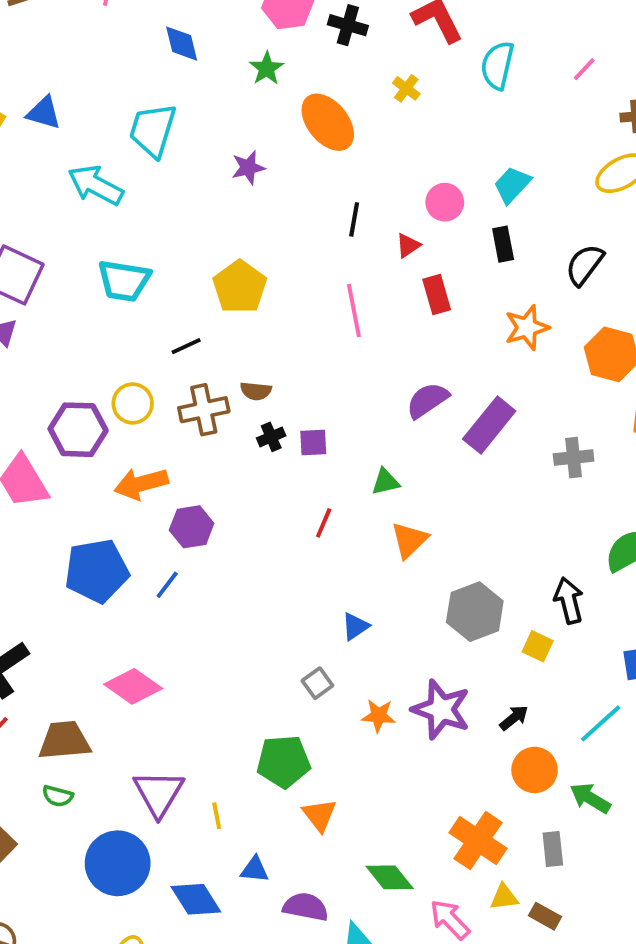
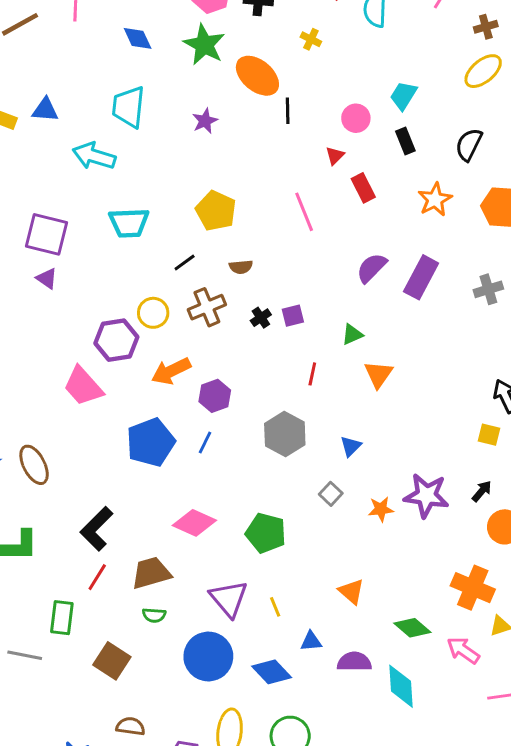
green star: (267, 68) -> (204, 45), size x1.6
black line: (354, 219) -> (288, 111), moved
brown semicircle: (256, 391) -> (241, 267), moved
gray hexagon: (475, 612) -> (285, 434), moved
green pentagon: (283, 762) -> (266, 533), moved, turned 30

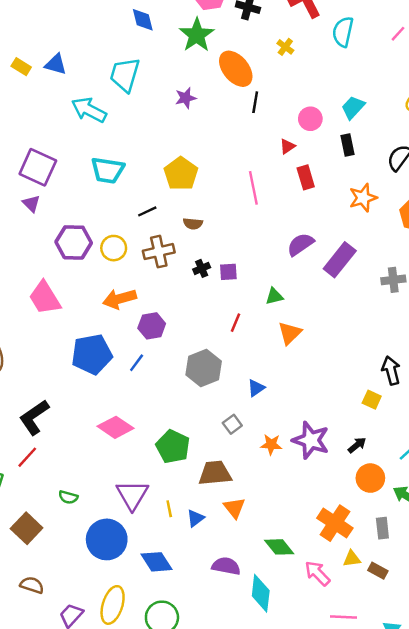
purple hexagon: (116, 340) -> (74, 242), moved
brown trapezoid: (151, 573) -> (215, 473), moved
blue triangle: (311, 641) -> (195, 518), moved, turned -42

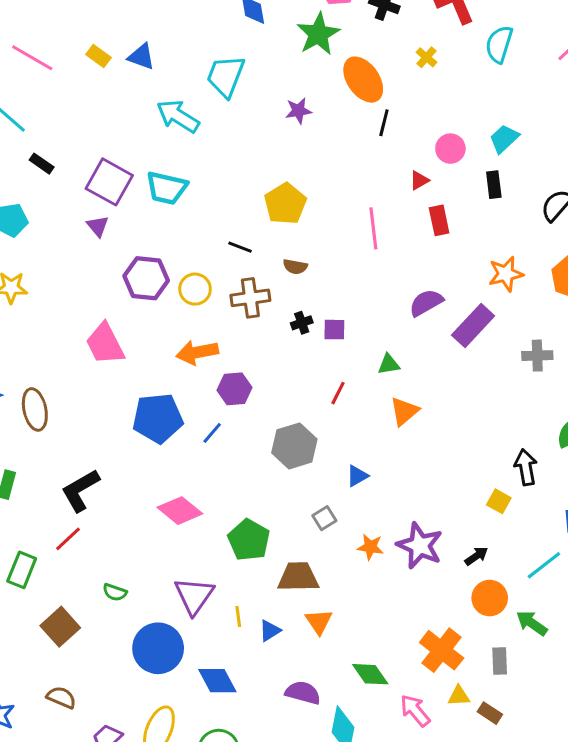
cyan trapezoid: (108, 170) -> (167, 188), moved
orange star: (363, 198) -> (506, 274), moved
black line: (147, 211) -> (240, 247), turned 42

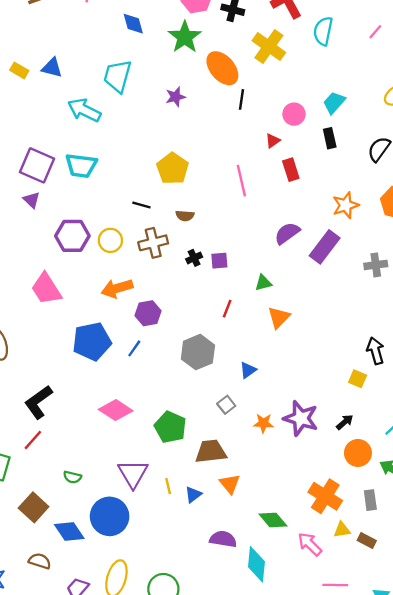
yellow cross: (427, 57) -> (269, 47), size x2.0
blue diamond: (217, 681) -> (69, 531), moved

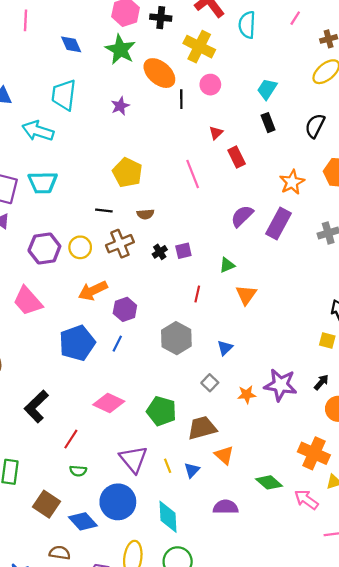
pink circle: (294, 114) -> (210, 85), moved
red line: (33, 440) -> (71, 439), moved
cyan diamond: (256, 564) -> (168, 517), moved

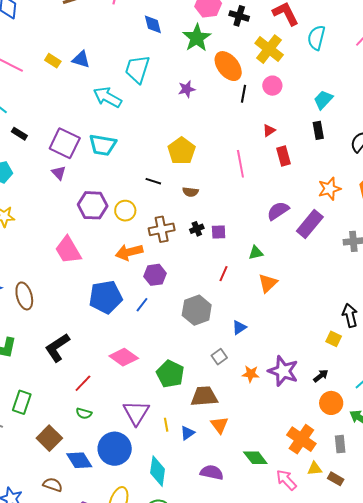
brown cross: (120, 244) -> (162, 229), moved

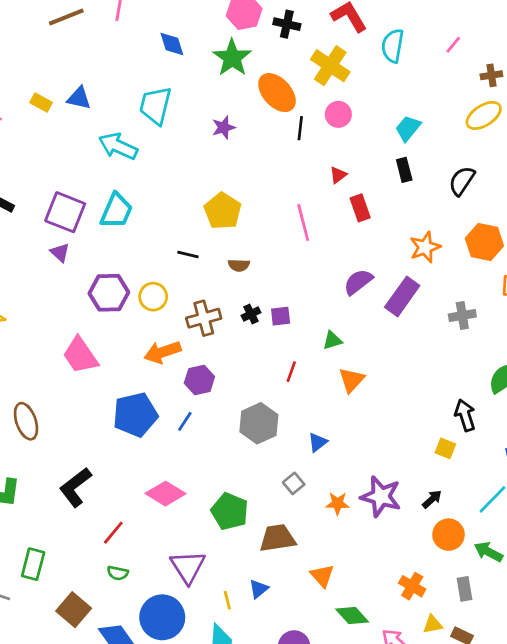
cyan trapezoid: (103, 145) -> (116, 211), turned -72
yellow line: (166, 425) -> (227, 600), moved
orange triangle: (219, 425) -> (322, 576), moved
orange cross: (301, 439) -> (412, 586), size x0.7

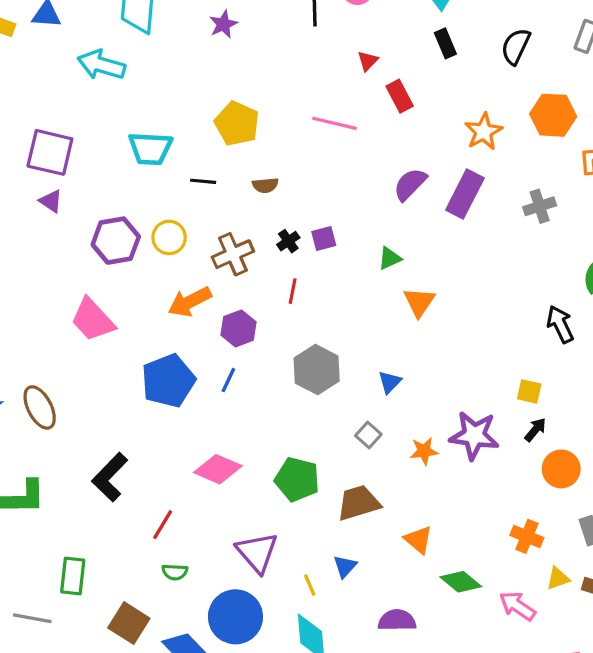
cyan trapezoid: (116, 211) -> (150, 149), moved, turned 78
pink line: (303, 222) -> (334, 123), turned -54
red line: (291, 372) -> (293, 291), moved
yellow square: (445, 448) -> (529, 391), moved

